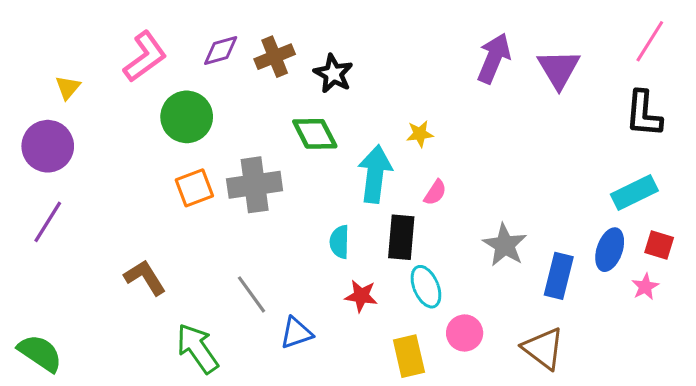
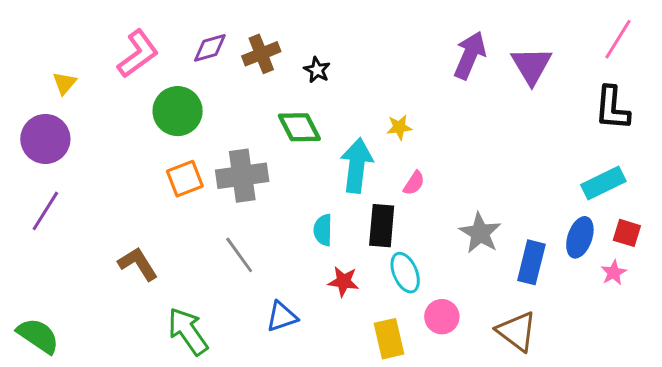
black star: (333, 74) -> (317, 70), size x0.7
gray line: (252, 294) -> (239, 255), moved

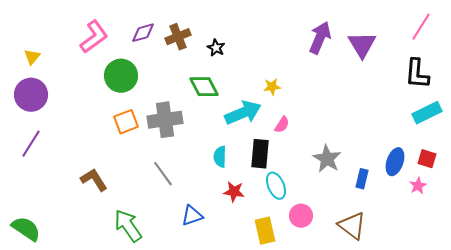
yellow triangle: (64, 83) -> (32, 57), moved
cyan arrow: (357, 165) -> (243, 113), turned 60
cyan rectangle: (603, 183) -> (427, 113), moved
blue rectangle: (531, 262) -> (362, 179), size x0.7

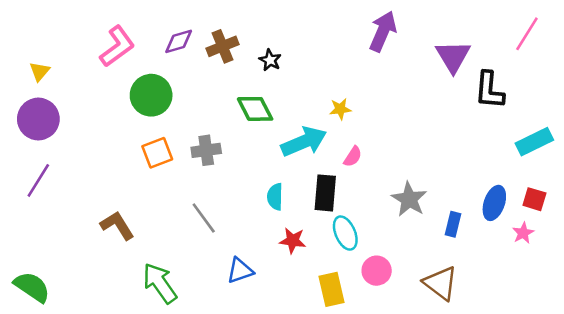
purple arrow: (320, 38) -> (383, 31), moved
black L-shape: (417, 74) -> (489, 90), moved
gray cross: (165, 120) -> (206, 150), size x0.7

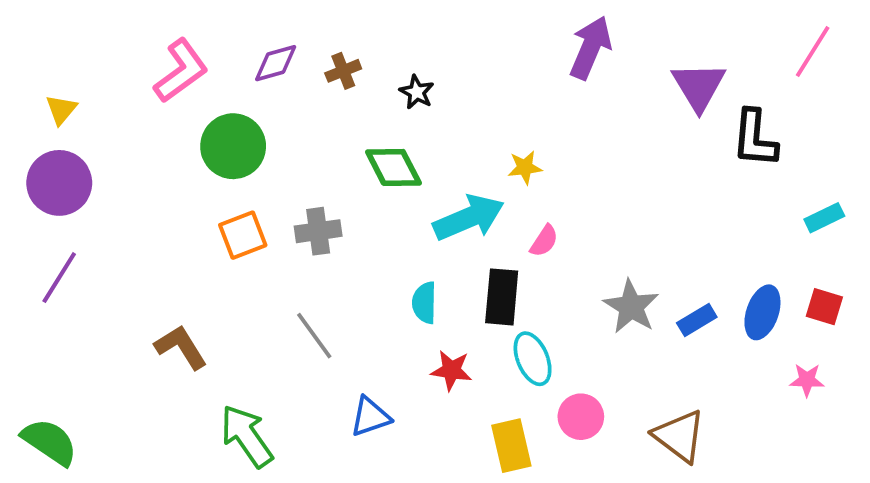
brown cross: (222, 46) -> (343, 71), size x0.7
cyan rectangle: (534, 142) -> (824, 218), size x0.7
blue rectangle: (453, 224) -> (697, 320), moved, turned 45
pink star: (523, 233) -> (807, 380), moved, turned 30

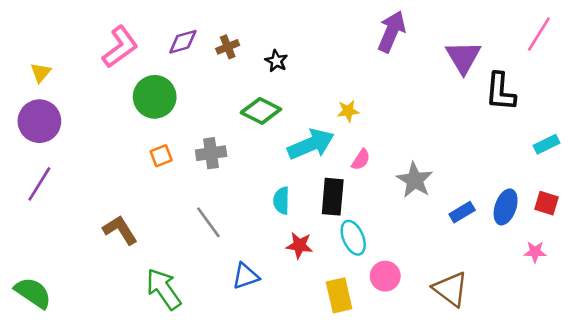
green diamond: (393, 167) -> (261, 111), turned -36
orange square: (243, 235) -> (161, 156), size x0.7
gray star: (631, 307) -> (415, 180), moved

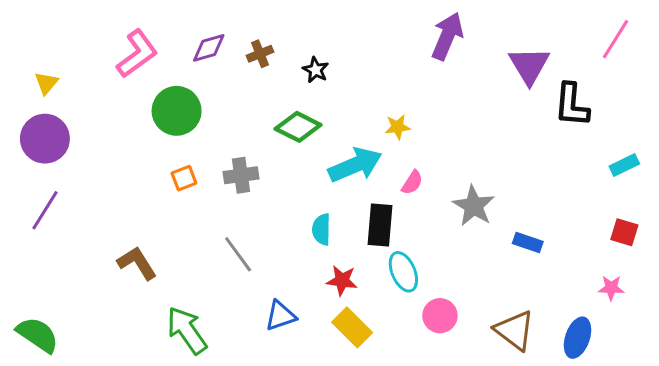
blue ellipse: (506, 207) -> (578, 338), moved
blue rectangle: (462, 212) -> (528, 243), turned 50
yellow rectangle: (339, 295) -> (352, 327), moved, turned -32

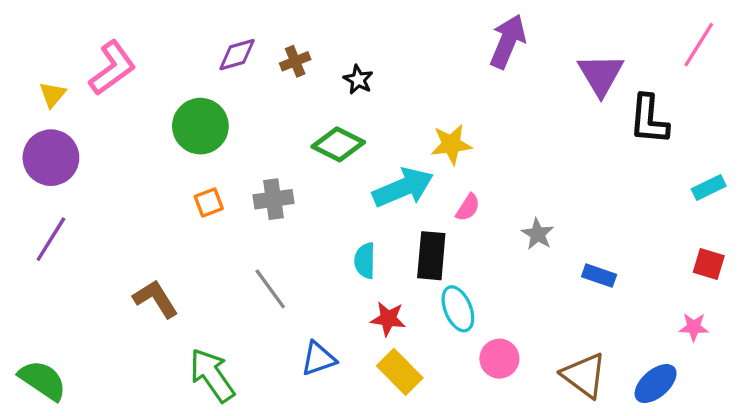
pink L-shape: (137, 54) -> (112, 68), moved
yellow star: (398, 127) -> (451, 144), size x1.4
gray star: (474, 206) -> (538, 234), size x0.7
blue ellipse: (578, 338) -> (656, 384), turned 30

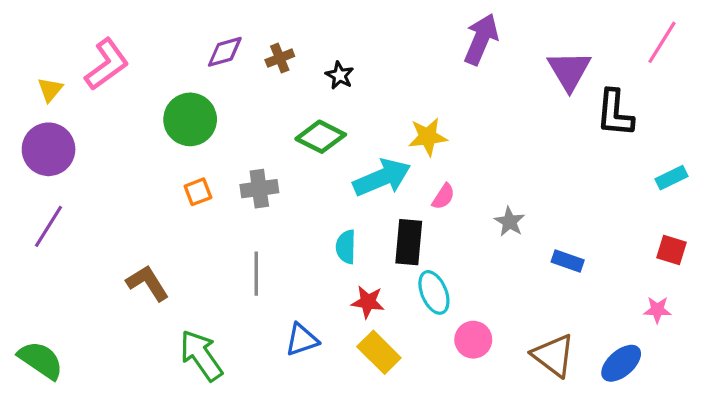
gray line: (270, 289) -> (256, 274), turned 36

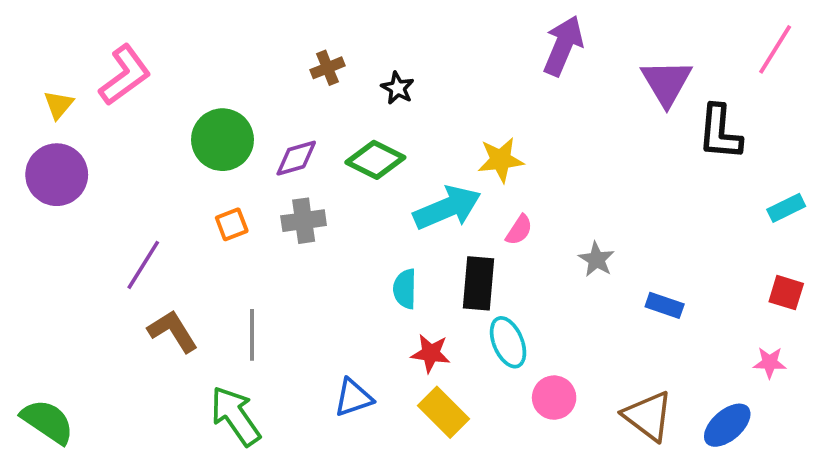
purple diamond: (225, 52) -> (296, 158), moved
purple line: (49, 226) -> (143, 265), moved
gray line: (256, 274) -> (252, 335), moved

